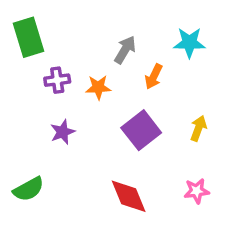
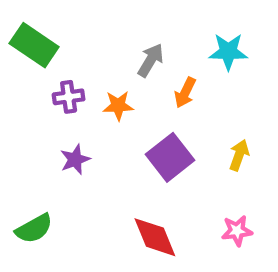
green rectangle: (29, 37) -> (34, 45), turned -39

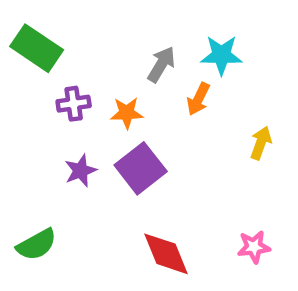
cyan star: (228, 52) -> (221, 55), moved
yellow arrow: (239, 155) -> (261, 143), moved
purple square: (170, 157) -> (141, 168), moved

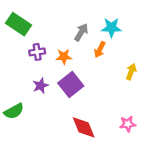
green semicircle: (37, 245) -> (14, 111), moved

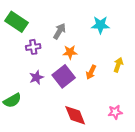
gray arrow: (81, 32) -> (59, 31), moved
orange arrow: (100, 50) -> (91, 72), moved
orange star: (64, 57) -> (70, 52), moved

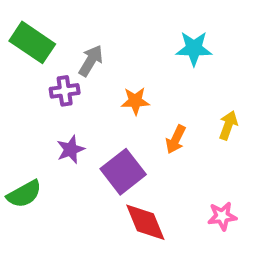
gray arrow: (59, 31) -> (91, 61), moved
purple square: (64, 76) -> (123, 172), moved

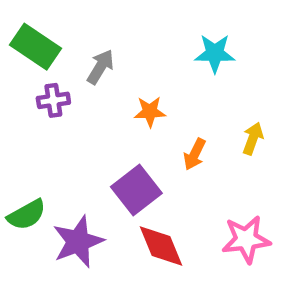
purple cross: (65, 91) -> (53, 100), moved
purple star: (71, 149) -> (78, 242), moved, size x1.6
pink star: (222, 216) -> (246, 239), size x1.5

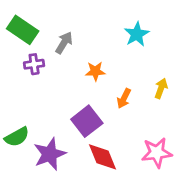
cyan star: (215, 53) -> (137, 34), turned -30

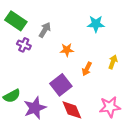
cyan star: (137, 34) -> (96, 24), turned 30
purple cross: (34, 64) -> (24, 45), turned 32

